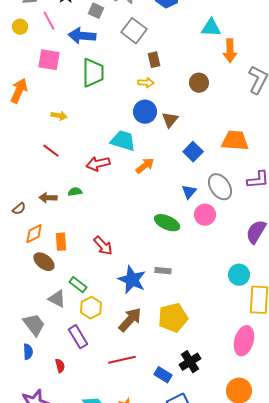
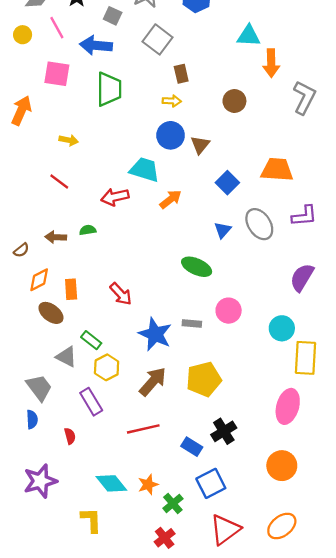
pink circle: (205, 215) -> (229, 311), moved

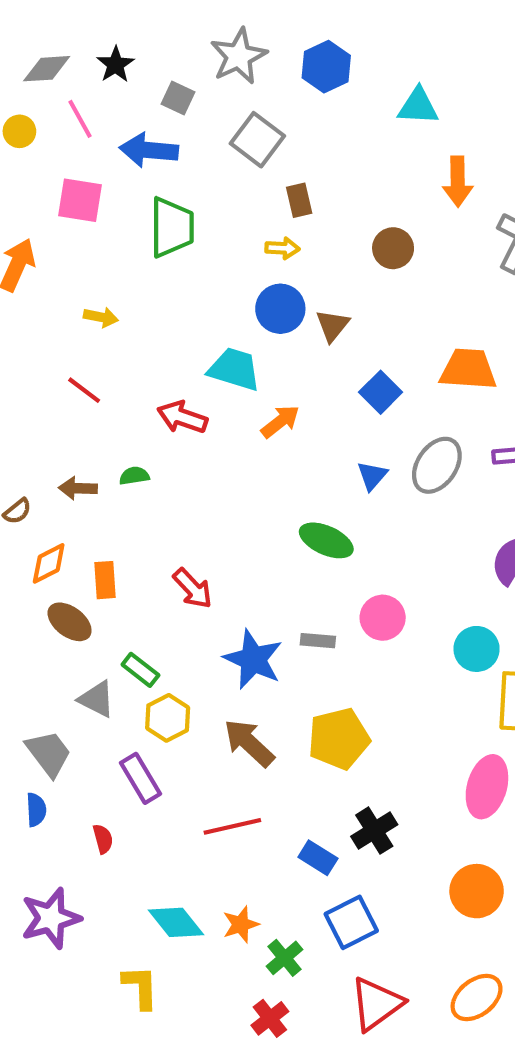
cyan triangle: (249, 36) -> (418, 106), moved
red arrow: (115, 197) -> (182, 417), turned 32
gray ellipse: (259, 224) -> (437, 465), turned 68
brown arrow: (153, 382) -> (249, 743), turned -88

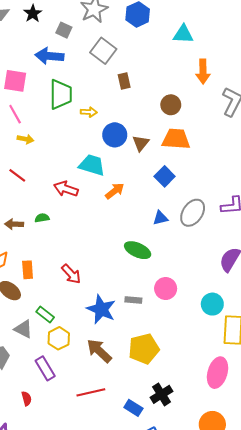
pink line: (80, 119) -> (15, 114), moved
yellow arrow: (282, 248) -> (89, 112), moved
orange trapezoid: (468, 369) -> (176, 139), moved
blue triangle: (372, 476) -> (160, 218), turned 35

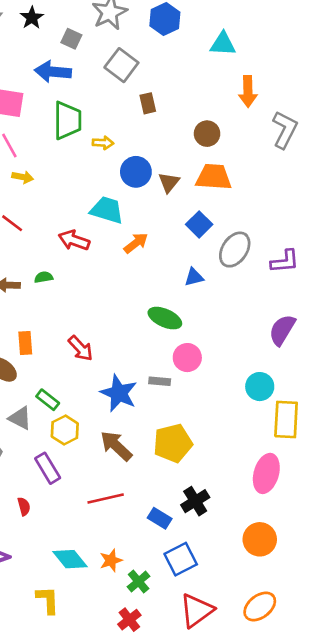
gray ellipse: (193, 213) -> (235, 250), moved
pink circle: (166, 289) -> (187, 358), moved

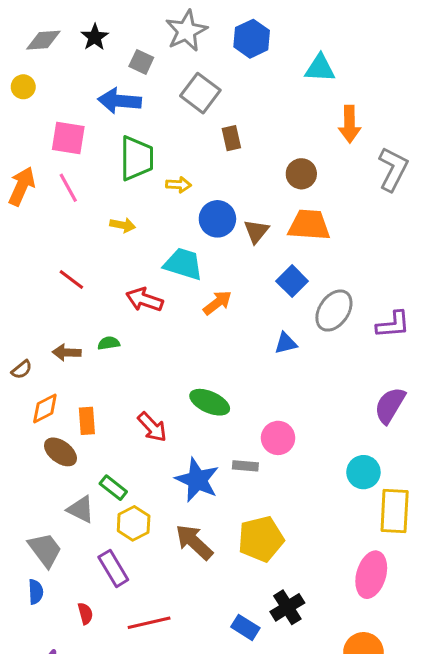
yellow arrow: (23, 177) -> (123, 225), moved
green ellipse: (165, 318) -> (210, 402), moved
red line: (106, 498) -> (149, 623), moved

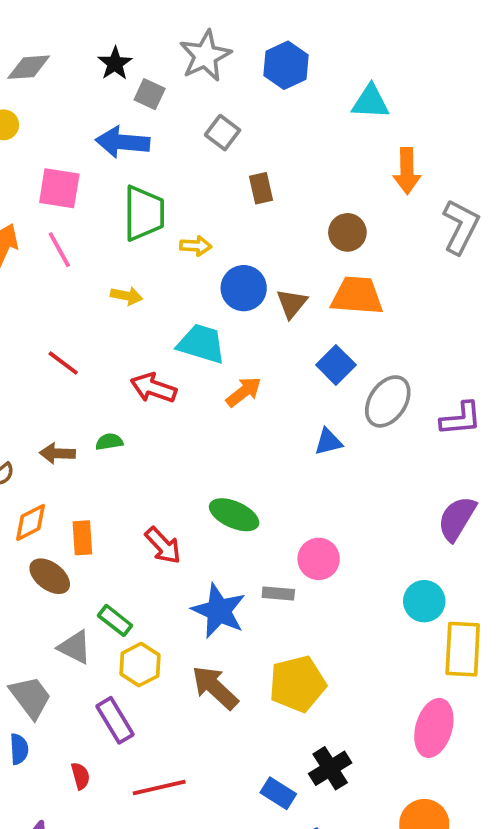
black star: (95, 37) -> (115, 63), moved
gray square: (200, 93) -> (223, 133), size x0.7

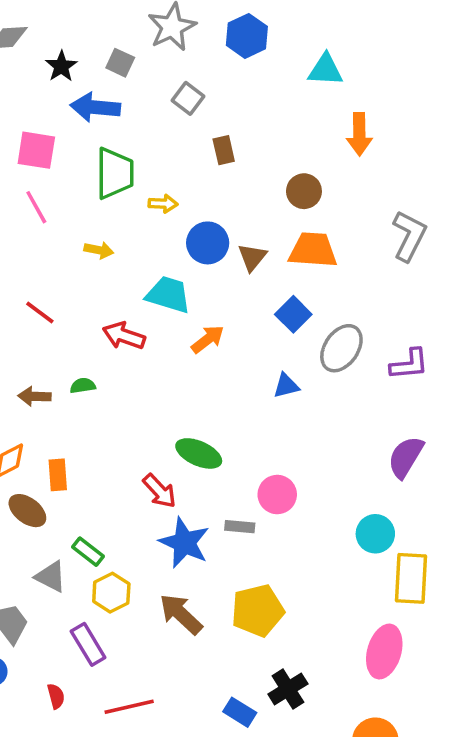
black star: (115, 63) -> (61, 66), moved
gray L-shape: (461, 227) -> (409, 236), moved
red arrow: (163, 545) -> (159, 491), moved

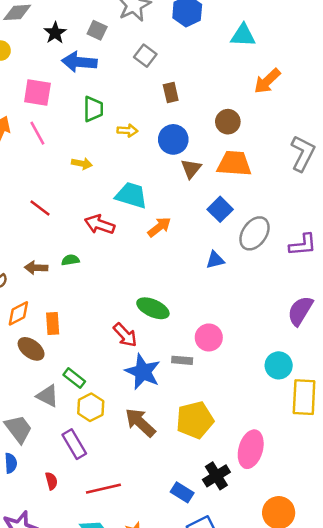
orange arrow: (359, 134) -> (267, 81), turned 48
green trapezoid: (115, 173) -> (93, 109), size x0.7
blue circle: (208, 243) -> (173, 139), moved
pink ellipse: (384, 652) -> (251, 449), moved

